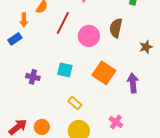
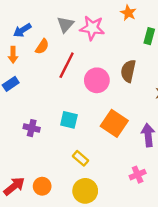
orange arrow: (24, 20) -> (13, 55), moved
pink cross: (116, 122) -> (138, 175), moved, turned 32

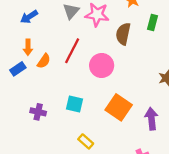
orange semicircle: (42, 47) -> (44, 61), moved
orange arrow: (13, 55) -> (28, 47), moved
brown semicircle: (128, 71) -> (123, 34), moved

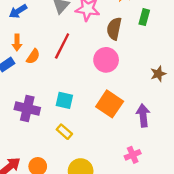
pink circle: (102, 66) -> (106, 60), moved
purple cross: (38, 112) -> (27, 109), size x1.5
yellow rectangle: (86, 141) -> (64, 132), moved

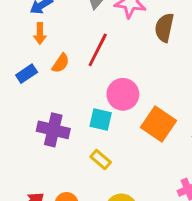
orange arrow: (17, 43) -> (40, 34), moved
pink circle: (106, 60) -> (123, 94), moved

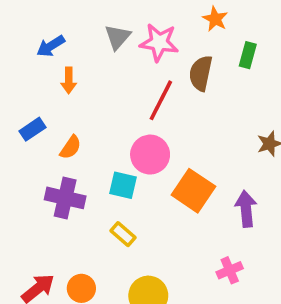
orange arrow: (40, 34) -> (69, 80), moved
red line: (98, 50) -> (161, 100), moved
orange semicircle: (61, 63) -> (71, 147), moved

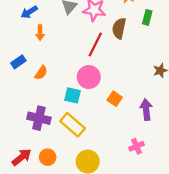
orange square: (193, 191) -> (115, 99), size x0.6
purple cross: (65, 198) -> (39, 118), moved
yellow rectangle: (123, 234) -> (73, 125), size x1.6

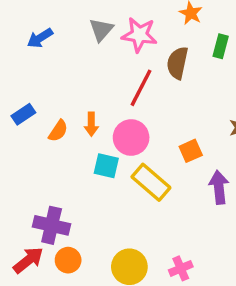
orange arrow: (40, 33) -> (91, 124), moved
orange square: (115, 99) -> (191, 151), moved, turned 32
purple cross: (39, 118) -> (52, 225), moved
yellow rectangle: (73, 125) -> (151, 182), moved
pink cross: (136, 146) -> (181, 268), moved

